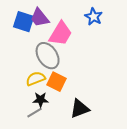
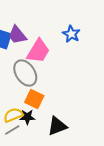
yellow semicircle: (36, 79) -> (13, 115), moved
black star: (41, 100) -> (27, 117), moved

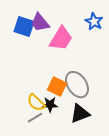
gray ellipse: (25, 73) -> (77, 85), moved
yellow semicircle: (13, 115) -> (36, 103), turned -114

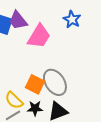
black star: (50, 105) -> (35, 108), moved

